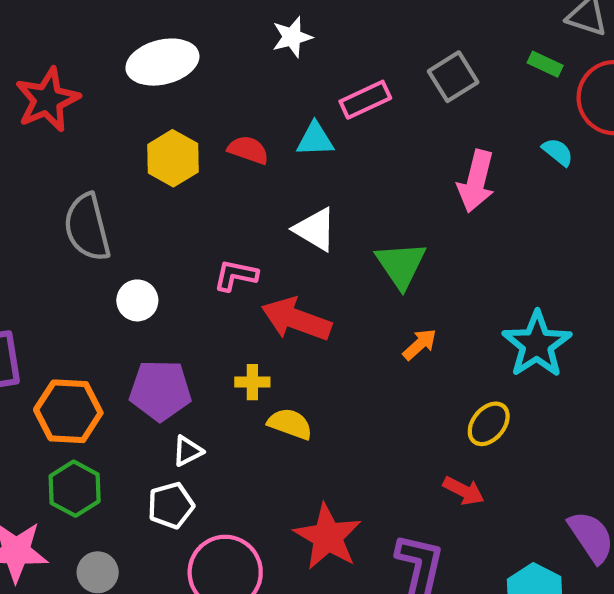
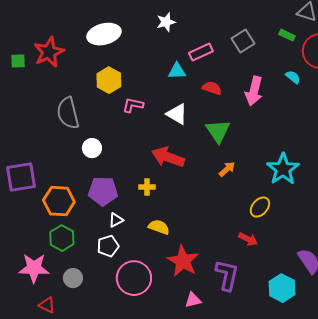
red semicircle: (248, 150) -> (212, 88), moved
pink L-shape: (236, 275) -> (133, 105), moved
yellow semicircle: (290, 424) -> (159, 227), moved

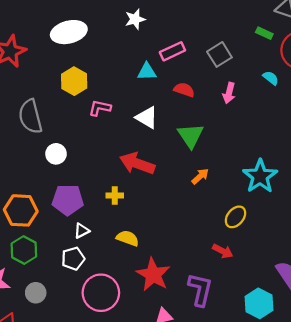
gray square: (243, 41) -> (219, 54), moved
pink arrow: (254, 91) -> (229, 93), size x0.7

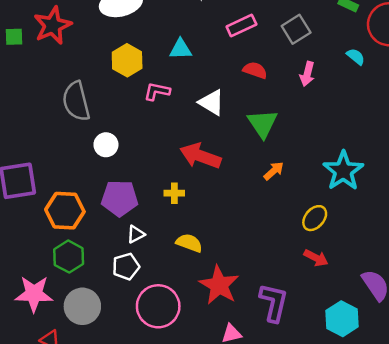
cyan triangle: (147, 72) -> (181, 49), moved
red arrow: (223, 251) -> (316, 258), moved
gray circle: (36, 293) -> (82, 306), size x1.5

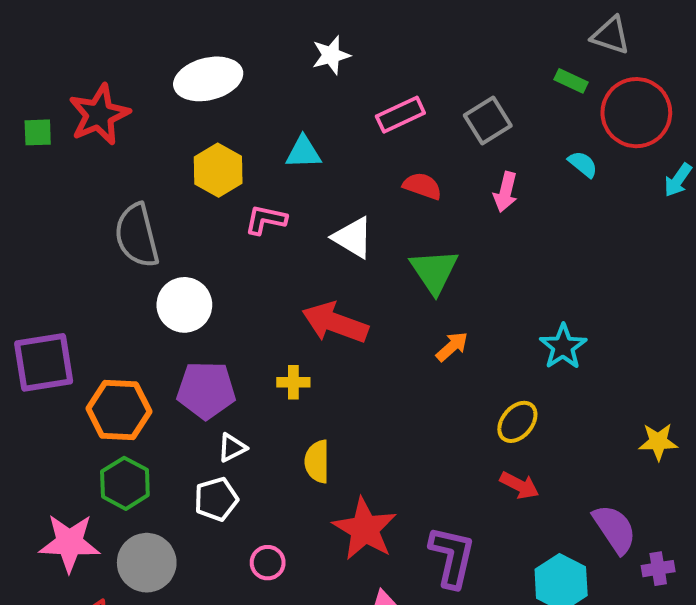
white circle: (106, 145) -> (184, 305), size x1.4
cyan star: (343, 171) -> (563, 347), size x0.7
yellow semicircle: (189, 243) -> (317, 462), turned -110
pink circle: (158, 306) -> (268, 563), size x0.5

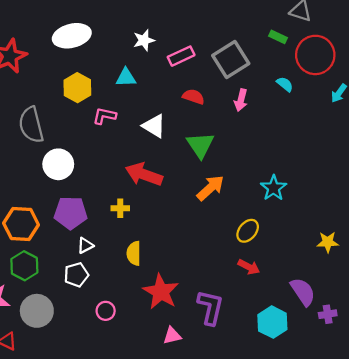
white star: (331, 55) -> (144, 40), moved
gray square: (488, 121) -> (231, 59), size x1.4
orange arrow: (452, 347) -> (210, 188), size x1.5

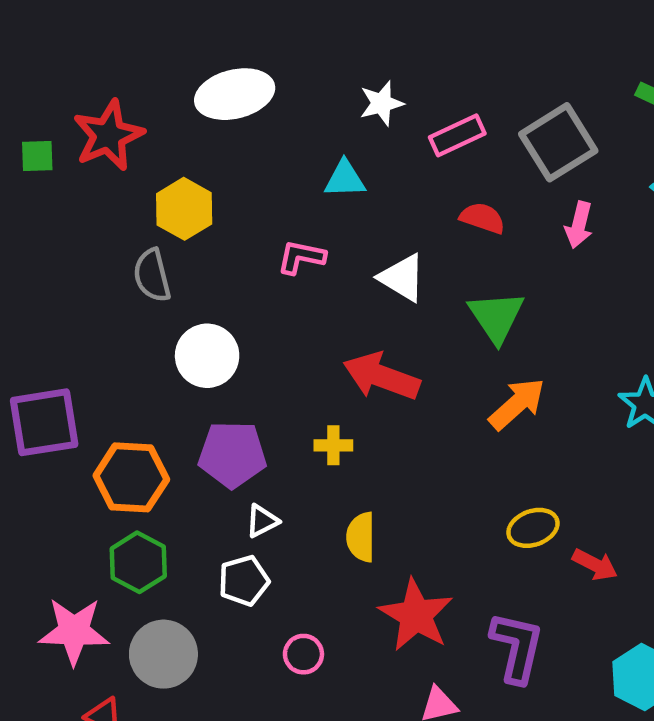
yellow hexagon: (77, 88) -> (184, 209), moved
gray semicircle: (31, 125) -> (152, 275), size x0.7
yellow ellipse: (248, 231) -> (533, 528), moved, turned 30

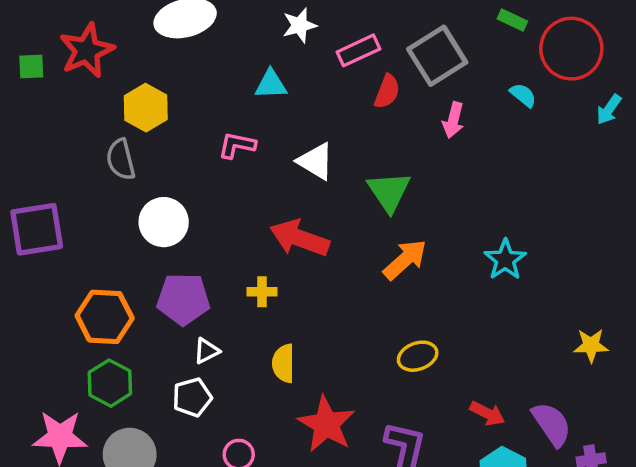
red semicircle: (482, 218) -> (387, 92), moved, turned 92
purple square: (44, 422) -> (37, 229), moved
red arrow: (595, 565) -> (487, 413), moved

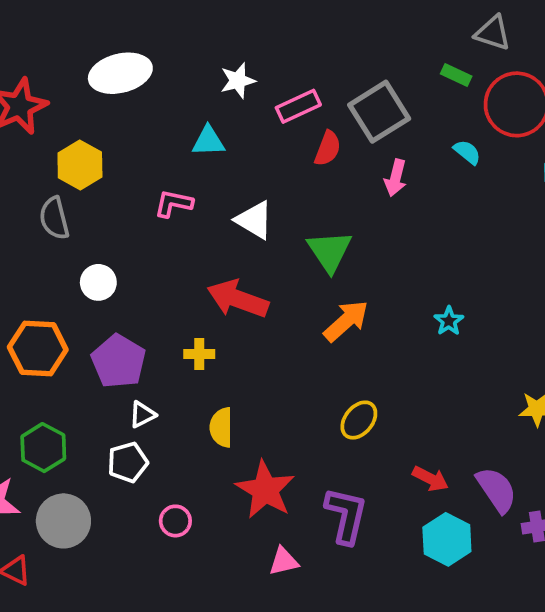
white circle: (164, 222) -> (98, 282), size x0.7
cyan star: (505, 260) -> (449, 321), size x0.7
purple pentagon: (183, 299) -> (119, 361), turned 30
orange hexagon: (105, 317) -> (38, 348), moved
yellow ellipse: (418, 356) -> (359, 420), turned -30

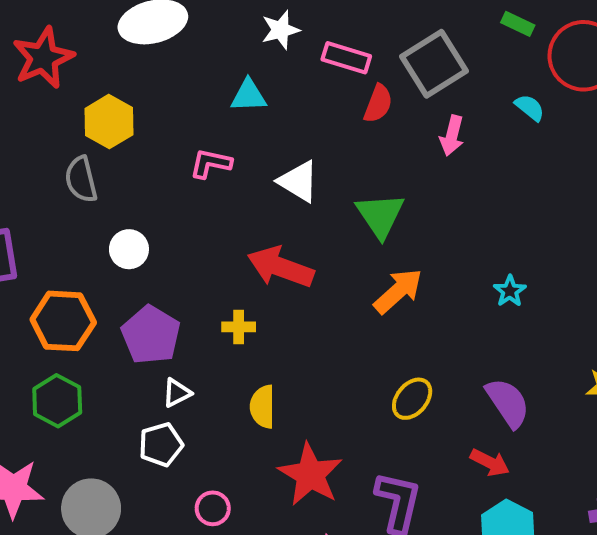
pink rectangle: (298, 106) -> (346, 58), turned 42
green hexagon: (43, 448) -> (57, 401), moved
purple semicircle: (497, 490) -> (508, 403), moved

